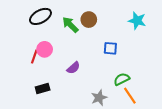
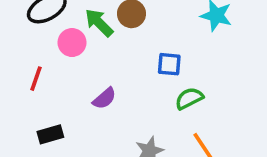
pink circle: (45, 49) -> (72, 43), moved
green semicircle: (122, 79) -> (189, 98), moved

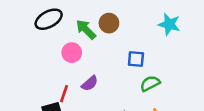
pink circle: (72, 43) -> (72, 53), moved
red line: (36, 79) -> (64, 94), moved

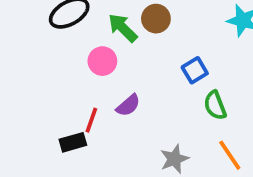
blue square: (136, 59) -> (195, 70), turned -36
green semicircle: (150, 83) -> (215, 105), turned -84

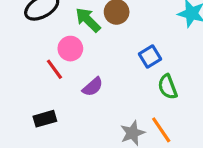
red line: (91, 120) -> (54, 69), moved, turned -55
orange line: (230, 155) -> (161, 130), moved

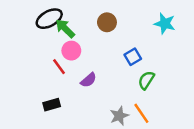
green arrow: (88, 20) -> (65, 28), moved
green semicircle: (168, 87) -> (146, 80), turned 54

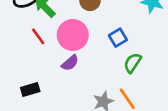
pink circle: (71, 51) -> (73, 35), moved, size x1.5
red line: (59, 67) -> (38, 36), moved

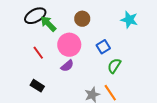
red line: (38, 36) -> (38, 53), moved
black rectangle: (30, 89) -> (37, 86), turned 48

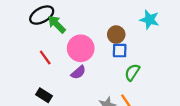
brown circle: (82, 19) -> (116, 35), moved
blue square: (103, 47) -> (120, 51), turned 32

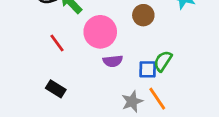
blue square: (120, 51) -> (148, 69), moved
purple semicircle: (78, 72) -> (113, 61), moved, turned 35

